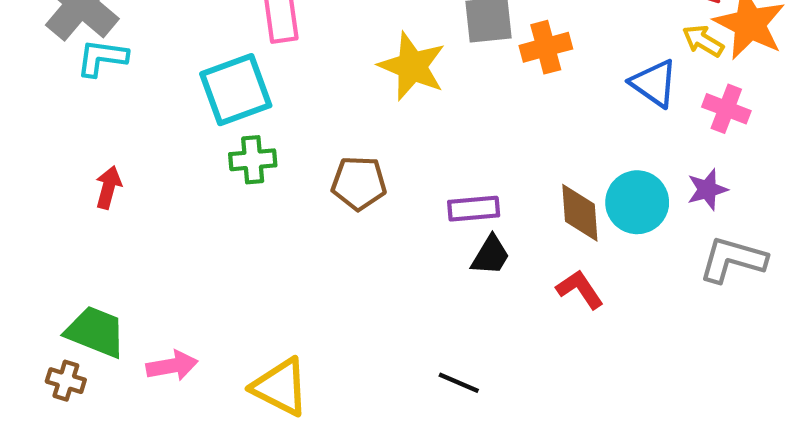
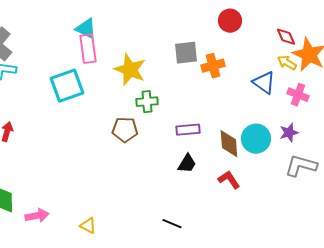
yellow star: (412, 66) -> (130, 70), moved
green cross: (253, 160) -> (147, 102), moved
purple rectangle: (474, 209) -> (188, 130), moved
yellow triangle: (280, 387) -> (88, 226), size x0.6

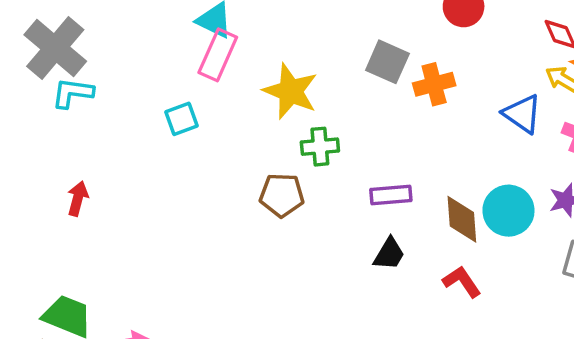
pink rectangle: (88, 49) -> (218, 55), turned 32
gray square: (186, 53) -> (387, 62), turned 30
cyan square: (67, 86) -> (182, 119), size x0.6

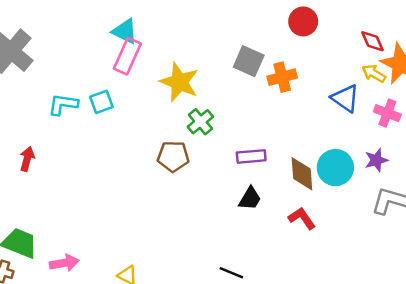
cyan L-shape: (73, 93) -> (63, 104), moved
green cross: (320, 147) -> (200, 122), turned -35

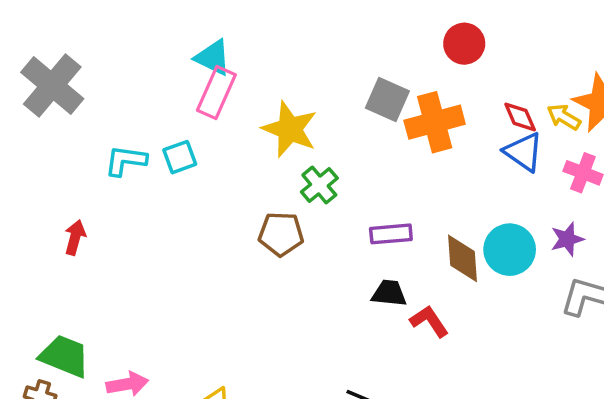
red diamond: (373, 41) -> (520, 117), moved
orange cross: (282, 77) -> (435, 122), size x1.4
black trapezoid: (250, 198) -> (389, 293), turned -115
red L-shape: (302, 218) -> (429, 321), moved

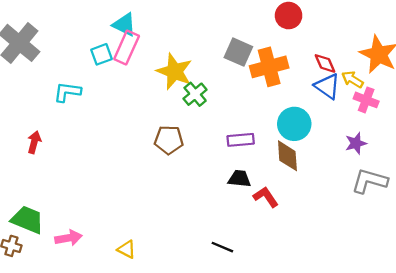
yellow arrow: (564, 117) -> (352, 79), moved
cyan square: (180, 157) -> (102, 54), moved
green cross: (319, 185) -> (195, 94), moved
cyan circle: (510, 250) -> (294, 124), moved

